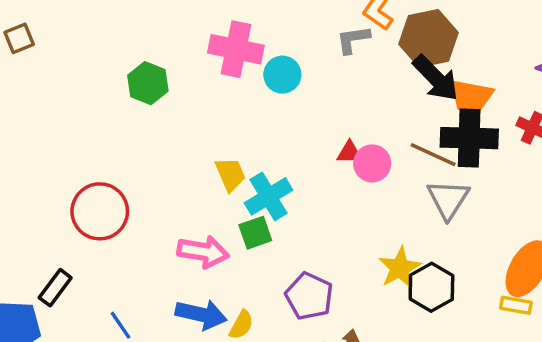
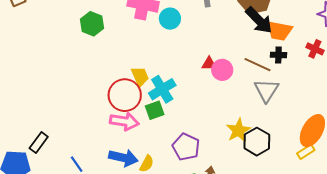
black cross: (469, 138) -> (278, 55), size x0.5
red circle: (100, 211) -> (125, 95), moved
yellow rectangle: (516, 305) -> (306, 152), turned -42

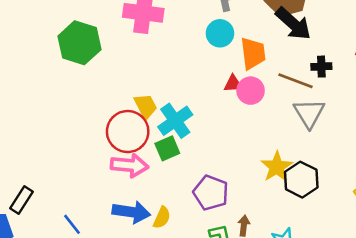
cyan circle: (170, 19) -> (220, 33), moved
green hexagon: (92, 24) -> (79, 43), size x1.4
orange trapezoid: (279, 31) -> (253, 53), moved, turned -104

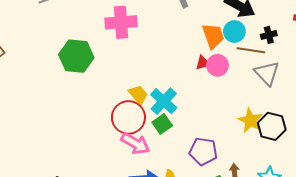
cyan circle: (220, 33) -> (234, 31), moved
pink arrow: (129, 165) -> (135, 143), turned 36

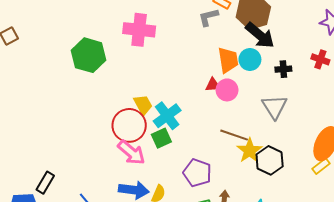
brown line: (251, 50) -> (234, 135), moved

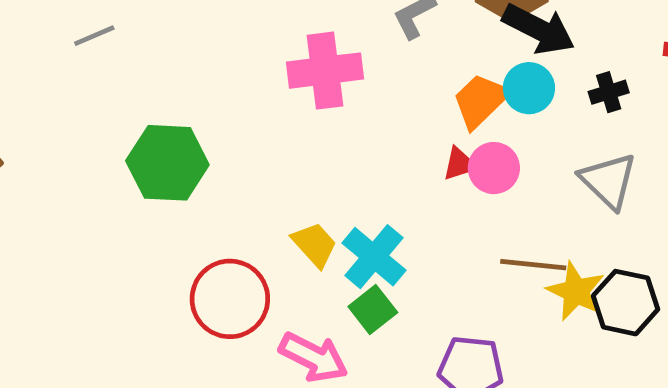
pink cross: (139, 30) -> (325, 71), moved
orange trapezoid: (228, 60) -> (481, 101), turned -112
red circle: (129, 125) -> (230, 299), moved

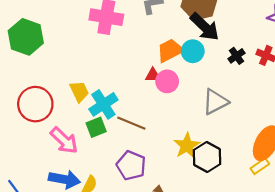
black cross: (609, 92) -> (236, 56), moved, turned -35
gray triangle: (608, 181) -> (215, 102), turned 32
brown line: (533, 265) -> (131, 123), moved

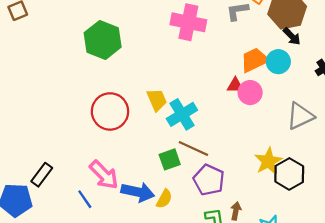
black arrow: (205, 27) -> (292, 36), size x0.6
brown line: (131, 123) -> (193, 149), moved
green square: (96, 127) -> (170, 159), moved
pink arrow: (64, 140) -> (104, 175), moved

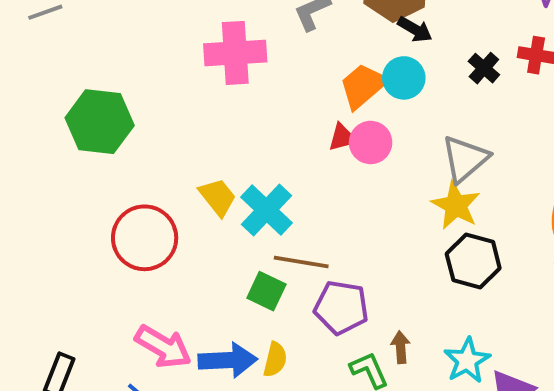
green square: (170, 159) -> (266, 291), turned -30
yellow star: (268, 161) -> (456, 205), moved

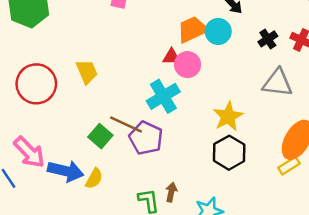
gray triangle: (465, 159) -> (277, 83), moved, turned 32
cyan cross: (266, 210) -> (163, 96), moved
purple pentagon: (341, 308) -> (146, 138), moved

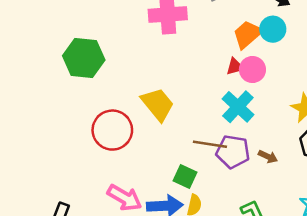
yellow trapezoid: (87, 72) -> (158, 104), size x1.4
green square: (100, 136) -> (185, 176), moved
brown arrow: (171, 192) -> (268, 157), moved, turned 120

